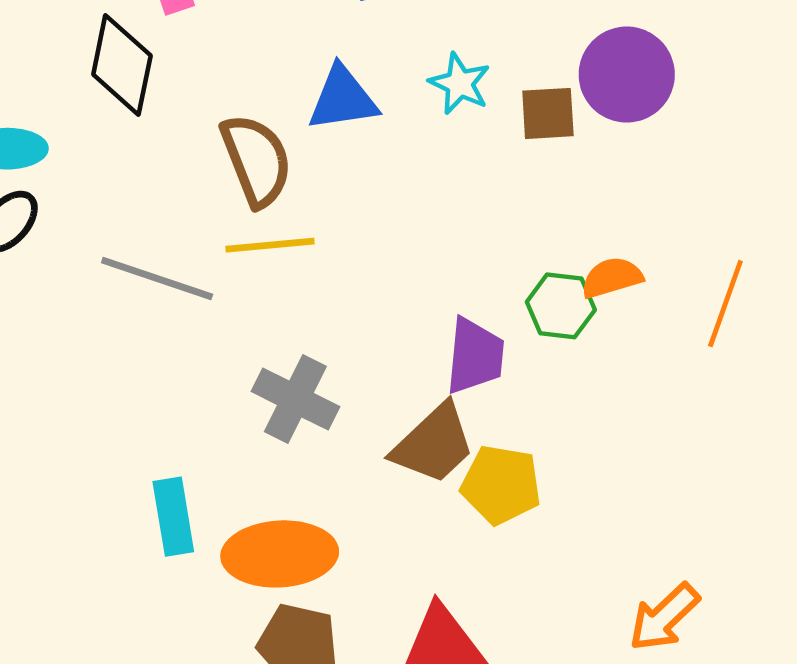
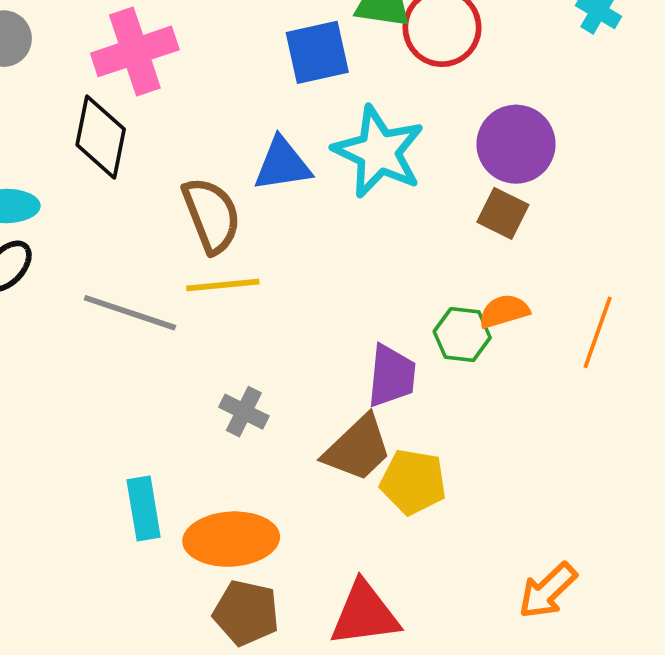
cyan star: (460, 84) -> (379, 152), size x1.8
brown square: (548, 113) -> (503, 213), moved, turned 30
gray cross: (295, 399) -> (244, 412), size x0.7

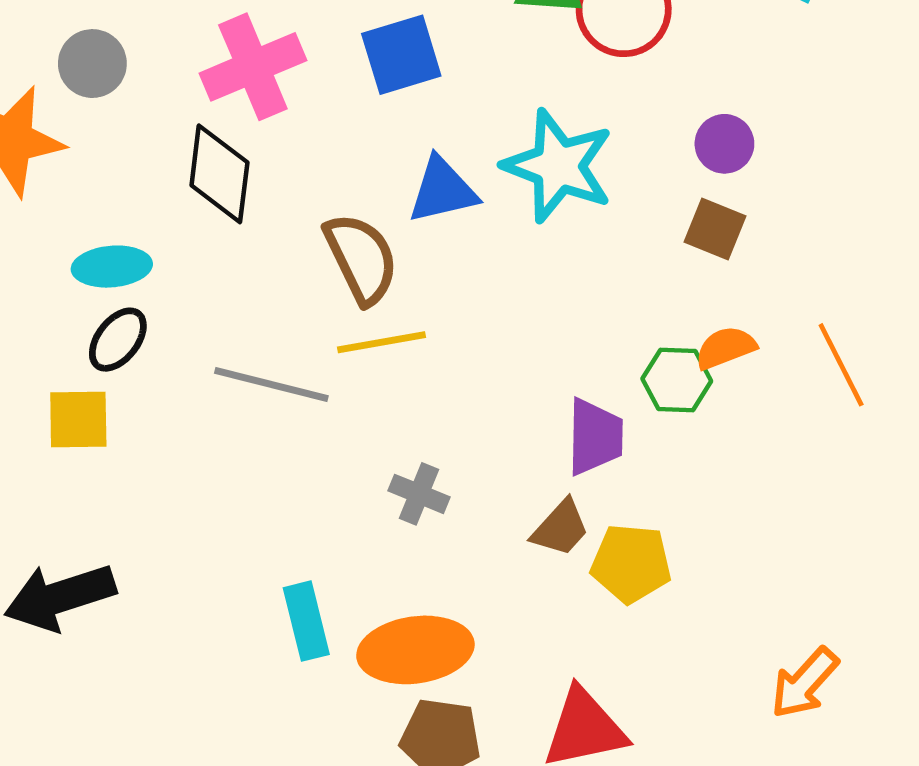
blue square: (317, 52) -> (401, 55), moved
purple circle: (516, 144) -> (724, 144), size x0.6
orange line: (598, 332) -> (841, 365), turned -42
brown trapezoid: (358, 448) -> (561, 528), size x0.7

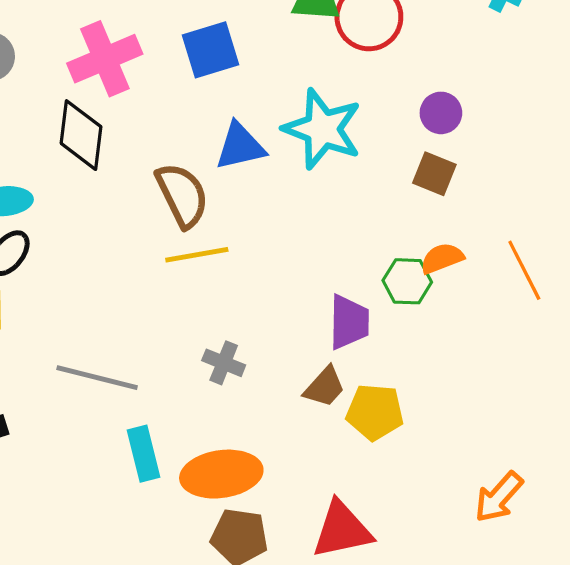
gray line: (271, 384) -> (97, 378), moved

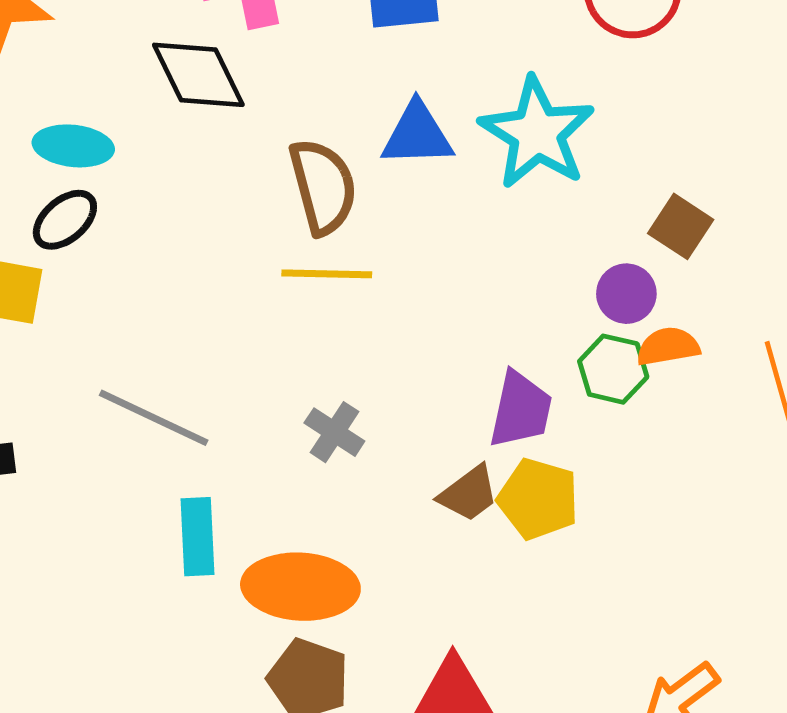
purple circle: (441, 113) -> (626, 294), moved
black diamond: (81, 135) -> (198, 75), turned -44
yellow pentagon: (375, 412) -> (538, 499), moved

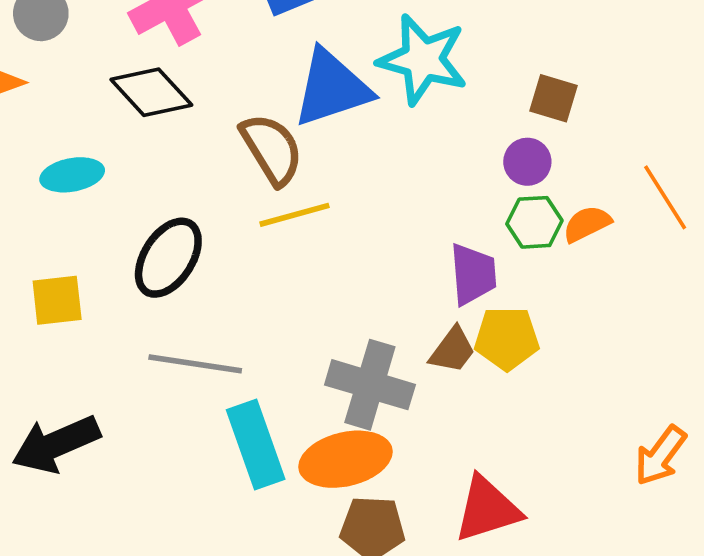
blue triangle: (417, 135) -> (332, 88), size x1.4
black ellipse: (65, 220) -> (168, 258), moved, size x1.5
orange semicircle: (668, 347) -> (587, 224), moved
gray cross: (334, 432) -> (370, 385), moved, size x1.8
cyan rectangle: (197, 537) -> (256, 444), size x1.4

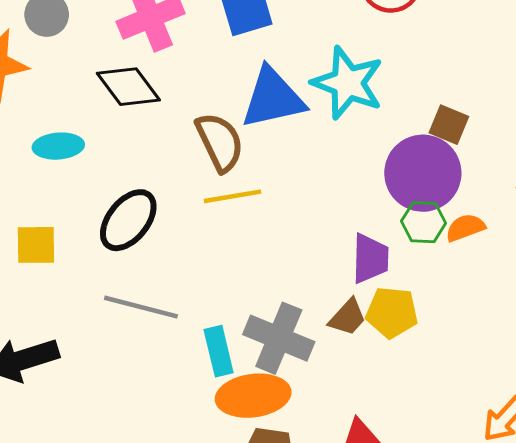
purple circle: (527, 162) -> (423, 173), size x2.0
cyan rectangle: (256, 444) -> (219, 351), moved, size x0.7

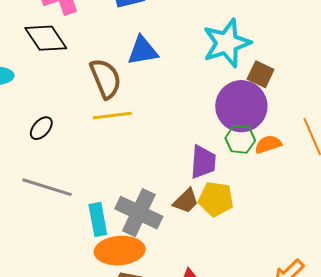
cyan star: (348, 83) -> (227, 43), moved, turned 30
blue triangle: (273, 98) -> (143, 51), size x0.7
black ellipse: (128, 220) -> (41, 128), size x0.6

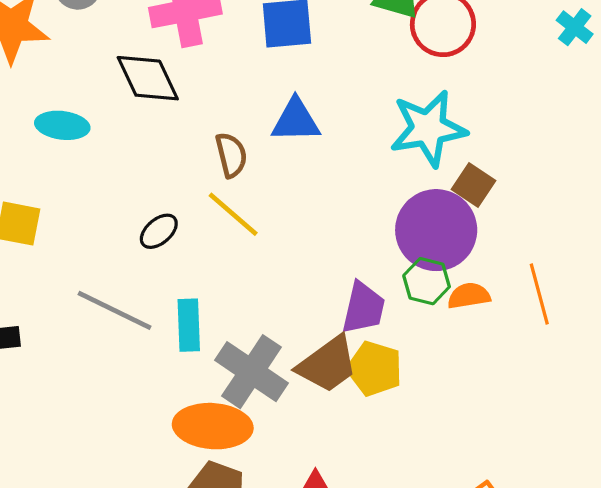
brown semicircle: (106, 78) -> (231, 155), size x0.7
yellow line: (112, 116) -> (233, 214), turned 39
black ellipse: (41, 128) -> (159, 231), moved
brown trapezoid: (186, 201) -> (328, 364), size x1.5
cyan rectangle: (98, 219) -> (189, 325), moved

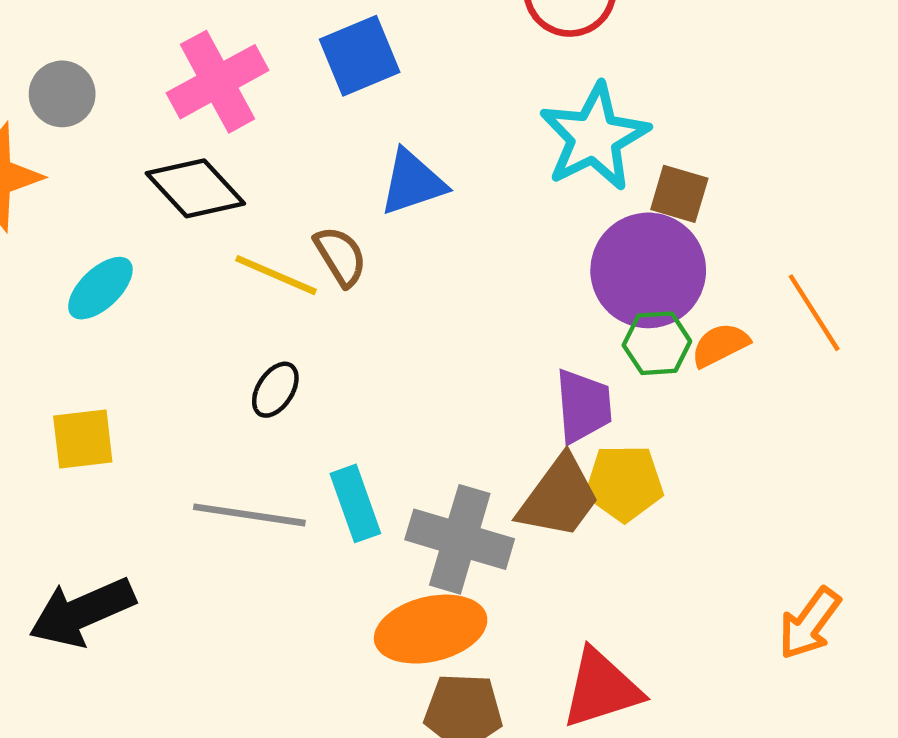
cyan ellipse: (62, 125) -> (100, 288), turned -33
yellow line: (233, 214) -> (276, 275), moved

